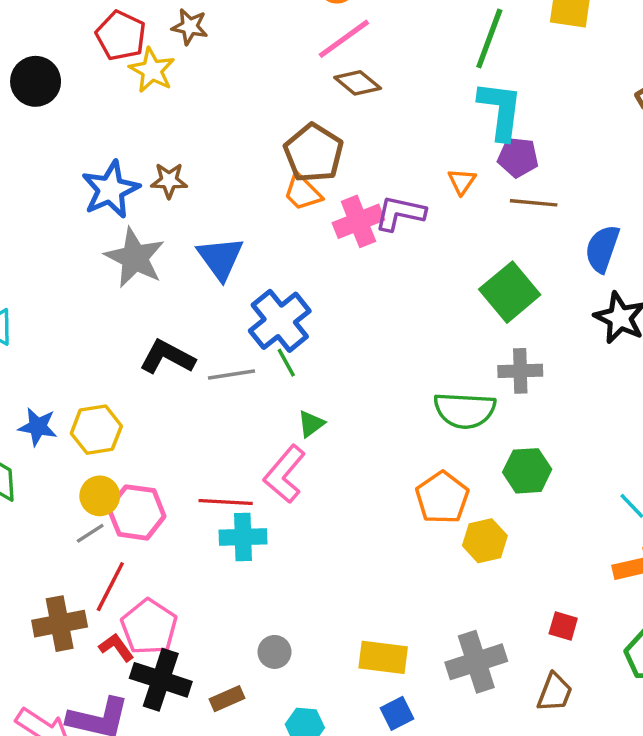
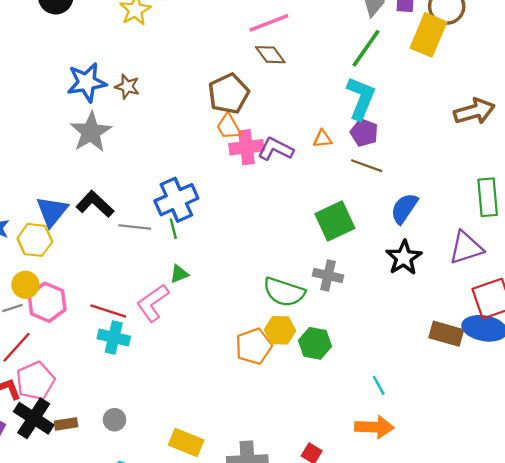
orange triangle: (462, 181) -> (322, 139), turned 36
orange trapezoid: (303, 192) -> (229, 127), moved
blue triangle: (220, 258) -> (52, 211), moved
yellow hexagon: (485, 541) -> (280, 330), moved
brown rectangle: (227, 699) -> (66, 424), moved

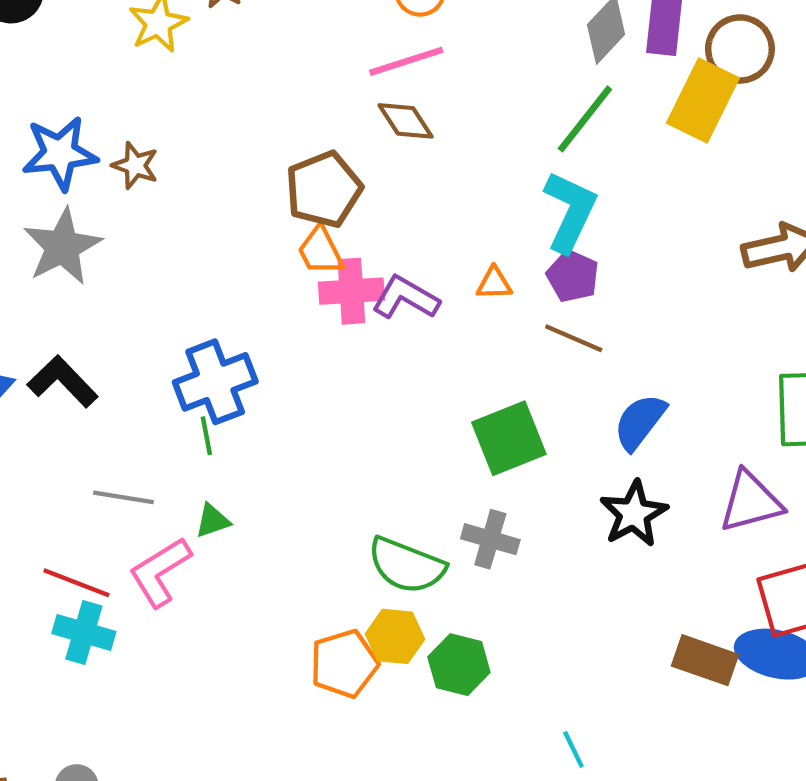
gray line: (135, 227) -> (123, 497), moved

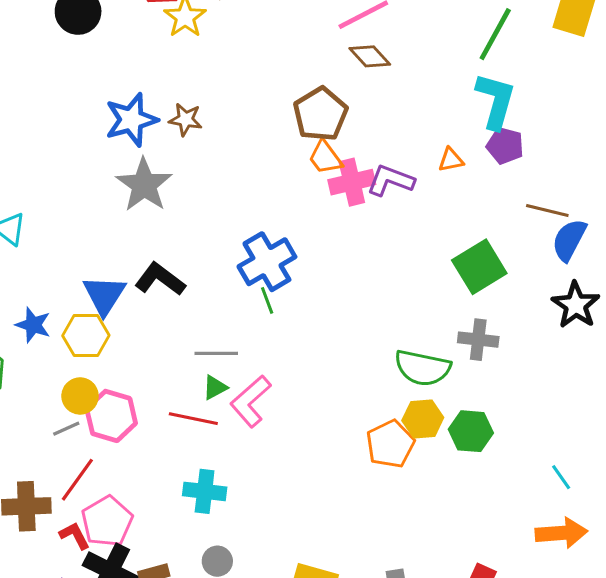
brown line: (574, 338) -> (547, 211), moved
green triangle: (213, 521) -> (215, 388), moved
cyan cross: (84, 633) -> (205, 491), moved

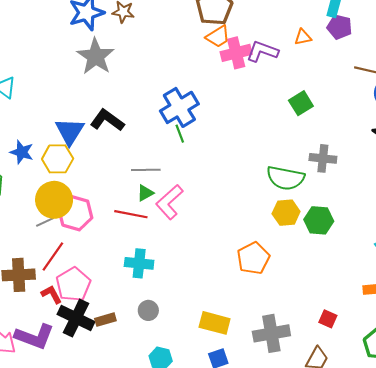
orange trapezoid: (325, 157) -> (218, 36), turned -85
green square: (479, 267) -> (301, 103), moved, size x0.7
yellow circle: (80, 396) -> (54, 200), size x1.5
orange pentagon: (390, 444) -> (253, 258), moved

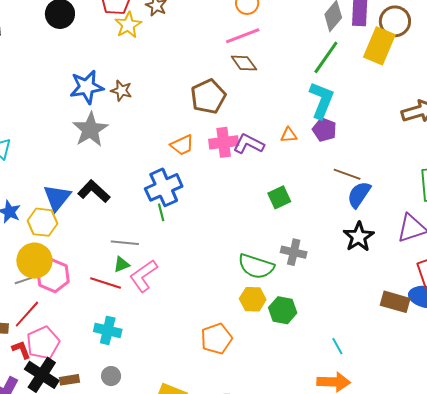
orange trapezoid: (218, 36) -> (182, 145), moved

